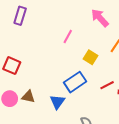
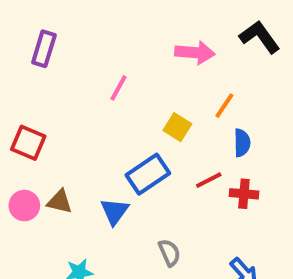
pink arrow: (100, 18) -> (195, 53), turned 138
pink line: (68, 37) -> (118, 88), moved

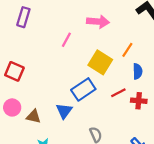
pink arrow: (195, 53) -> (98, 22), moved
yellow square: (177, 127) -> (100, 62), size x1.5
brown triangle: (60, 202) -> (34, 117), moved

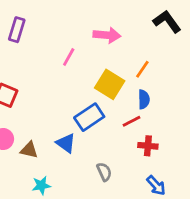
blue semicircle: (138, 71) -> (144, 99), moved
red cross: (139, 101) -> (148, 146), moved
blue triangle: (64, 111) -> (66, 143), turned -30

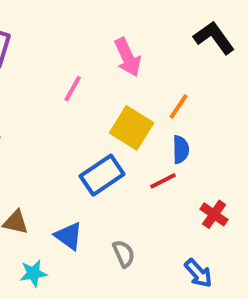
pink arrow: (107, 35) -> (128, 57), turned 60
blue triangle: (66, 143) -> (69, 236), moved
red cross: (148, 146) -> (214, 214), moved, turned 30

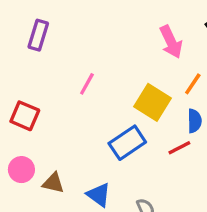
pink arrow: (128, 57) -> (171, 42), moved
pink line: (73, 89) -> (87, 84), moved

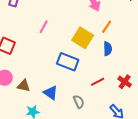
blue rectangle: (127, 143) -> (68, 62), turned 55
red line: (179, 148) -> (98, 82), moved

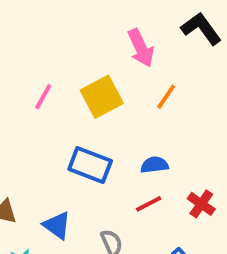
yellow square: (83, 38) -> (102, 97), moved, turned 30
blue semicircle: (108, 49) -> (154, 165), moved, turned -96

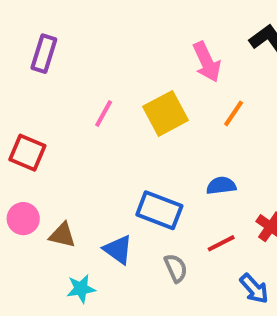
blue rectangle: (90, 165) -> (159, 210), moved
red line: (149, 204) -> (221, 243), moved

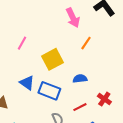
yellow square: (165, 113) -> (53, 59), moved
blue triangle: (118, 250) -> (27, 83), moved

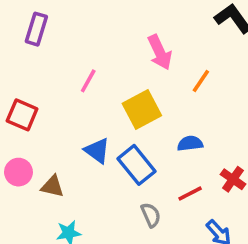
pink arrow: (73, 18) -> (160, 52), moved
blue rectangle: (49, 91) -> (136, 165), turned 30

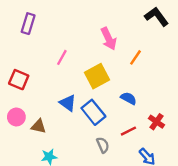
blue semicircle: (190, 143) -> (128, 98), turned 35

